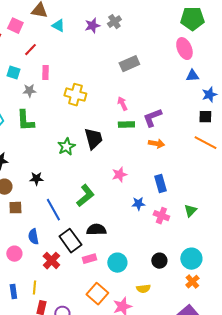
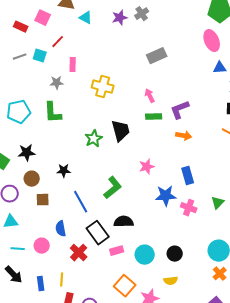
cyan square: (13, 73) -> (40, 56), moved
blue star: (138, 204) -> (166, 196), size x1.5
black circle: (159, 261) -> (175, 254), moved

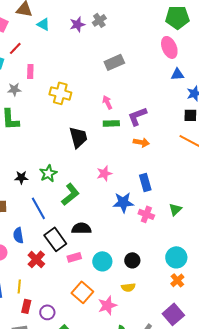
green star: (94, 139) -> (48, 173), moved

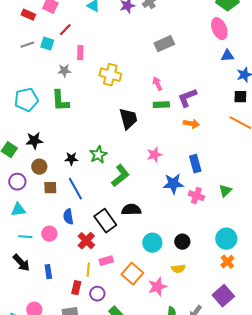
blue line: (38, 208) -> (75, 189), moved
pink rectangle: (74, 257) -> (106, 261), moved
yellow line: (19, 286) -> (88, 270), moved

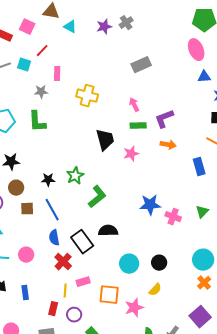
pink star: (154, 155) -> (131, 154), moved
blue rectangle: (195, 164) -> (199, 167), moved
blue semicircle: (68, 217) -> (54, 238), moved
yellow semicircle: (178, 269) -> (155, 290), turned -40
orange square: (132, 274) -> (109, 295), turned -35

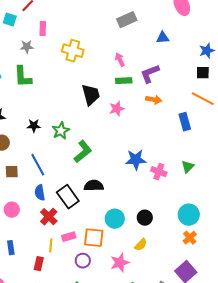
blue triangle: (204, 77) -> (163, 38), moved
black star: (48, 180) -> (34, 126), moved
brown square: (27, 209) -> (12, 172), moved
orange square: (109, 295) -> (94, 238), moved
purple circle: (74, 315) -> (83, 261), moved

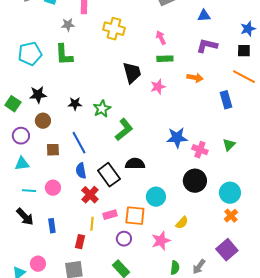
purple L-shape: (150, 74) -> (207, 46), moved, turned 35
black circle: (145, 218) -> (195, 181), moved, size x1.5

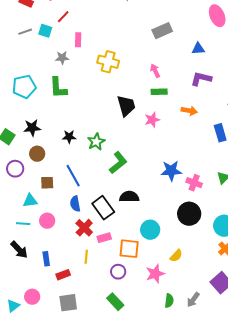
cyan triangle: (22, 164) -> (30, 201), moved
pink rectangle: (110, 215) -> (104, 238), moved
red rectangle: (80, 242) -> (63, 275), moved, turned 56

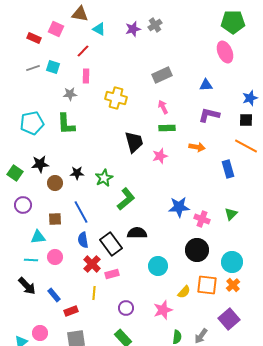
red line: (63, 17) -> (83, 51), moved
gray rectangle: (162, 31) -> (162, 75), moved
brown circle: (37, 154) -> (55, 183), moved
orange square: (129, 249) -> (207, 285), moved
blue rectangle: (46, 259) -> (54, 295), turned -32

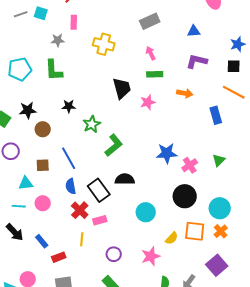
black star: (77, 173) -> (69, 106), moved
pink cross: (202, 219) -> (190, 165), turned 35

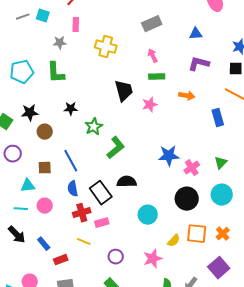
cyan circle: (220, 208) -> (222, 195), moved
red cross: (80, 210) -> (82, 213), turned 30
yellow line: (82, 239) -> (84, 242), turned -72

